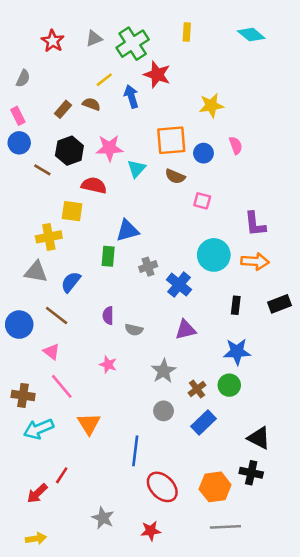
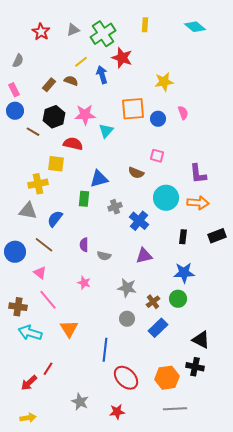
brown semicircle: (175, 176) -> (136, 173), moved
gray star: (164, 371) -> (127, 288), turned -30
cyan arrow: (39, 429) -> (30, 333), turned 40

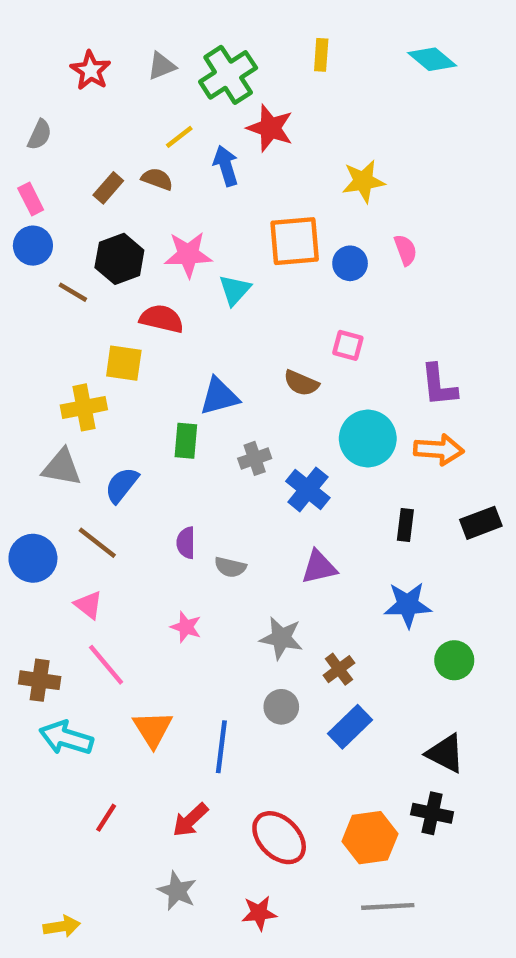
green circle: (178, 299) -> (454, 660), moved
blue line: (105, 350) -> (221, 747), moved
red arrow: (29, 383) -> (190, 820), moved

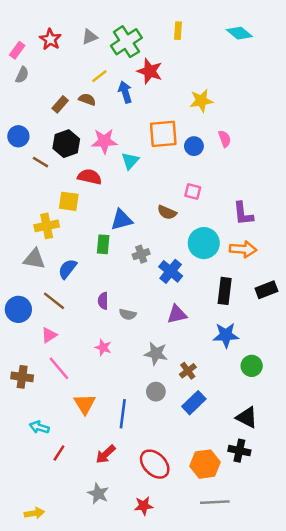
pink rectangle: (31, 199) -> (17, 50), moved, turned 63
black rectangle: (405, 525) -> (225, 291), size x1.5
pink triangle: (88, 605) -> (49, 335), turned 49
cyan arrow: (66, 738) -> (39, 427), moved, size x0.7

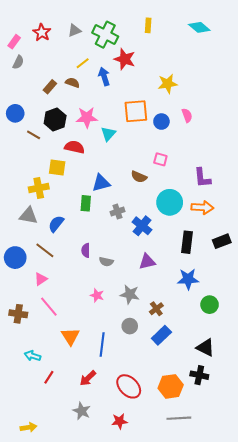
green cross: (126, 42) -> (105, 35), turned -30
pink star: (103, 347) -> (97, 295), moved

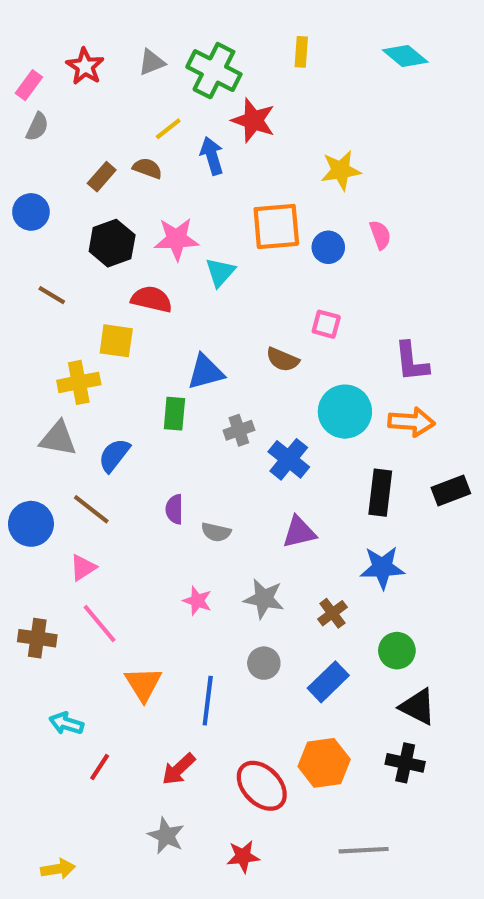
blue circle: (15, 113) -> (31, 212), moved
brown line: (34, 135) -> (52, 295), moved
green circle: (210, 305) -> (397, 651), moved
brown cross: (156, 309) -> (332, 613), moved
orange hexagon: (171, 386) -> (324, 763), moved

